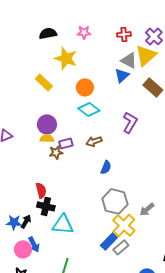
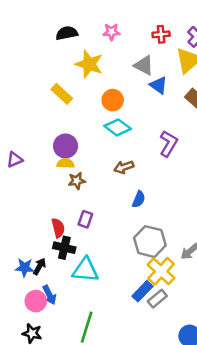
gray triangle: (129, 60) -> (144, 65), moved
blue triangle: (122, 75) -> (159, 85), turned -42
purple rectangle: (66, 143) -> (85, 219), moved, turned -56

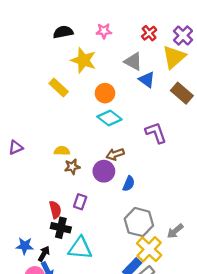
red cross: (161, 34) -> (149, 33), turned -35
purple L-shape: (169, 144) -> (156, 133), turned -50
purple circle: (66, 146) -> (104, 171), moved
black arrow: (39, 266) -> (44, 254), moved

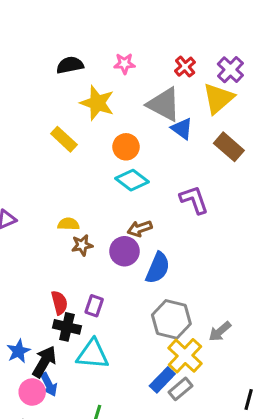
gray triangle: (133, 61) -> (164, 104), size x1.4
blue semicircle: (129, 184) -> (158, 268), size x1.5
purple rectangle: (80, 202) -> (94, 306), moved
blue star: (25, 246) -> (19, 351), turned -30
black arrow: (44, 254) -> (44, 362), size x1.5

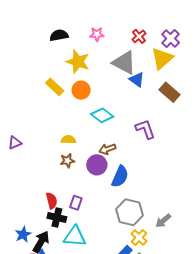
orange circle: (126, 147) -> (81, 90), moved
yellow semicircle: (68, 224) -> (68, 140), moved
yellow cross: (185, 356) -> (139, 238), size x0.7

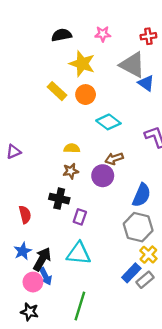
red cross: (139, 36) -> (148, 36), turned 32
blue semicircle: (120, 176) -> (142, 195), moved
red semicircle: (52, 201) -> (25, 215), moved
black cross: (57, 218) -> (59, 199), moved

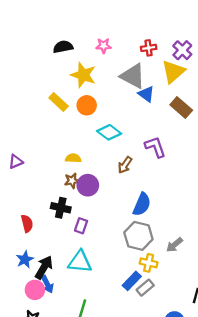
brown arrow: (114, 159) -> (125, 165), moved, turned -36
purple circle: (103, 176) -> (88, 185), moved
yellow cross: (148, 255) -> (149, 263), turned -30

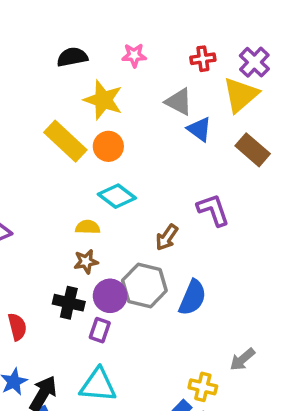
gray triangle: (133, 76) -> (179, 102), size x0.7
yellow rectangle: (59, 102) -> (65, 141), size x1.4
cyan diamond: (109, 132) -> (117, 196), moved
purple circle: (88, 185) -> (110, 296), moved
gray hexagon: (138, 236) -> (144, 286), moved

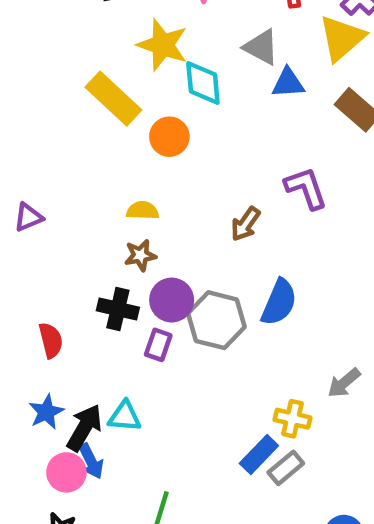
blue triangle: (199, 129) -> (288, 83), turned -40
orange circle: (108, 146) -> (169, 137), moved
cyan diamond: (117, 196) -> (203, 83), moved, turned 48
gray hexagon: (144, 286) -> (216, 320), moved
cyan triangle: (98, 385) -> (125, 416), moved, size x0.7

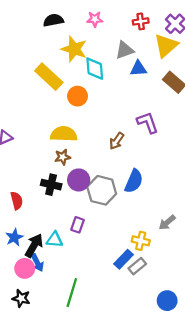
gray triangle: (261, 47) -> (125, 50), turned -48
yellow semicircle: (143, 211) -> (64, 134), size x1.6
purple rectangle: (158, 345) -> (78, 225), moved

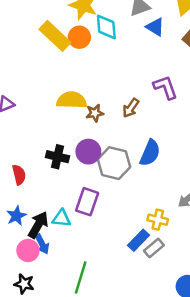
blue triangle: (138, 69) -> (155, 27), turned 36
orange circle: (78, 96) -> (79, 37), moved
brown star: (63, 157) -> (95, 113), moved
purple rectangle: (78, 225) -> (87, 202), size x1.5

